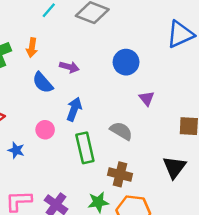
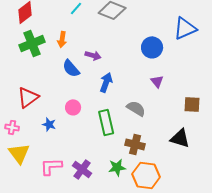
blue circle: (126, 62) -> (152, 47), moved
blue arrow: (74, 109) -> (106, 82), moved
black triangle: (174, 167) -> (180, 138), turned -50

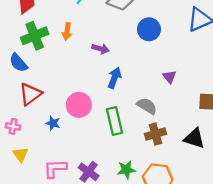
blue circle: (152, 47) -> (149, 29), moved
blue semicircle: (71, 68) -> (18, 63), moved
pink circle: (73, 107) -> (79, 105), size x1.5
brown cross: (135, 144) -> (155, 134), moved, turned -30
yellow triangle: (19, 153) -> (21, 154), size x0.7

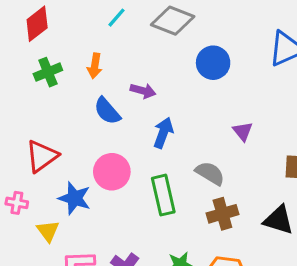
green cross: (35, 36) -> (48, 72), size x0.7
blue semicircle: (18, 63) -> (107, 111), moved
blue star: (53, 123) -> (74, 198), size x1.5
yellow triangle: (21, 154) -> (48, 231), moved

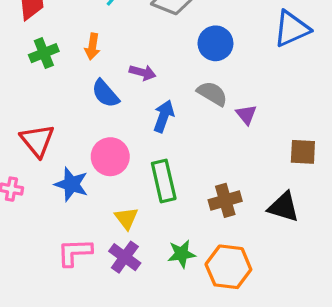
red triangle: (42, 156) -> (37, 141), turned -33
gray semicircle: (210, 173) -> (212, 94), moved
yellow triangle: (48, 231) -> (126, 218), moved

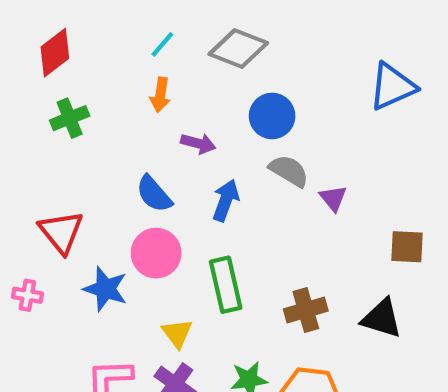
blue circle: (215, 43) -> (272, 116), moved
orange arrow: (92, 47) -> (160, 95), moved
blue semicircle: (105, 94) -> (154, 194), moved

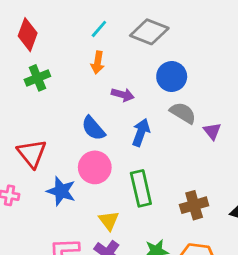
red diamond: (55, 53) -> (28, 35), turned -32

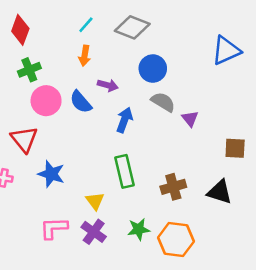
blue semicircle: (93, 128) -> (81, 102), moved
pink circle: (95, 167) -> (46, 101), moved

